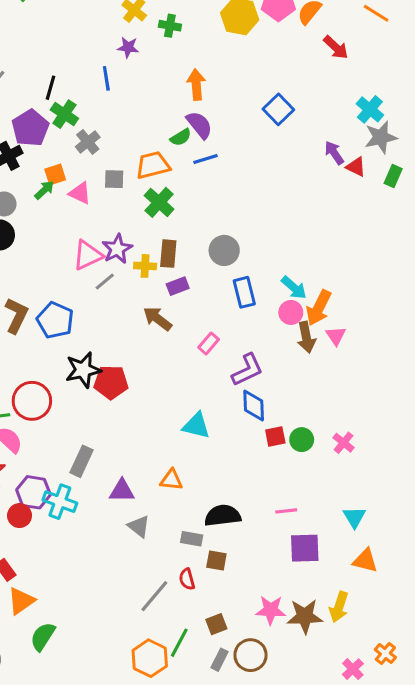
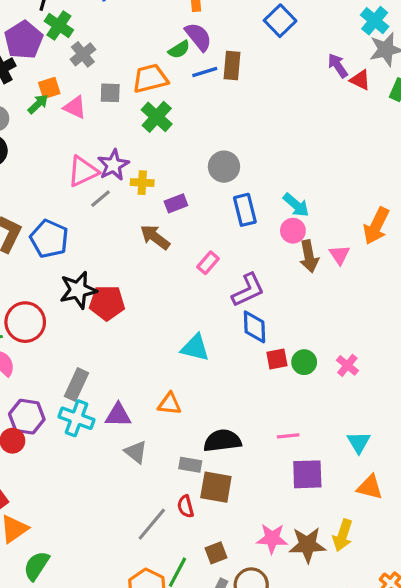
brown rectangle: (168, 254) -> (232, 66), moved
orange arrow: (319, 308) -> (376, 226), moved
cyan cross: (60, 502) -> (77, 418), moved
brown square: (216, 561) -> (216, 487), size x1.5

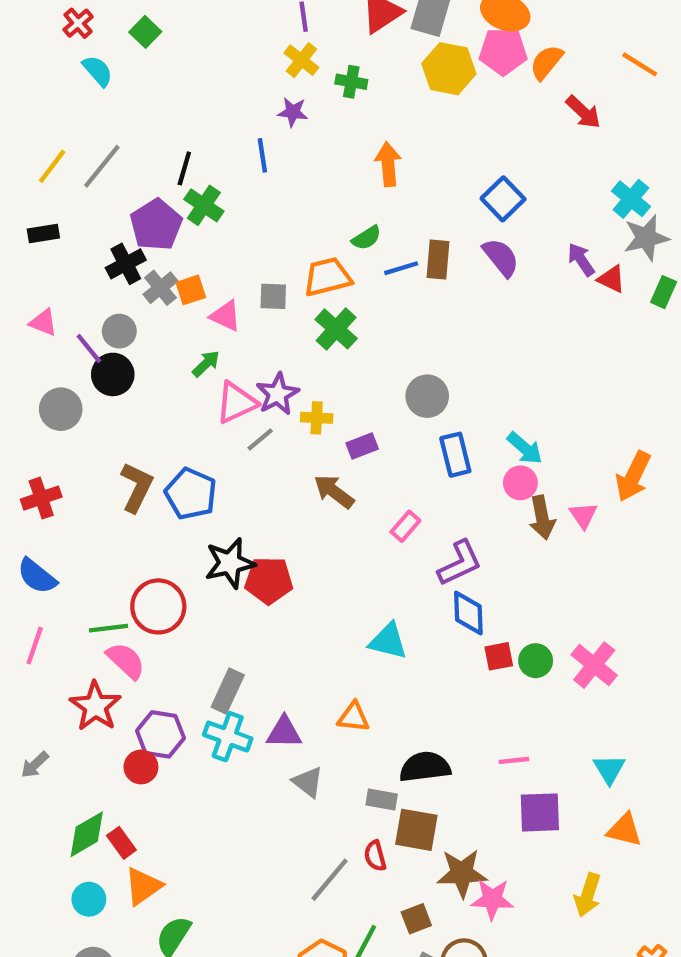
purple semicircle: (198, 37) -> (501, 257), moved
gray cross: (83, 54) -> (160, 288), moved
green arrow: (38, 104) -> (206, 364), moved
pink cross: (347, 365) -> (594, 665), size x1.5
brown star: (307, 545) -> (462, 873), moved

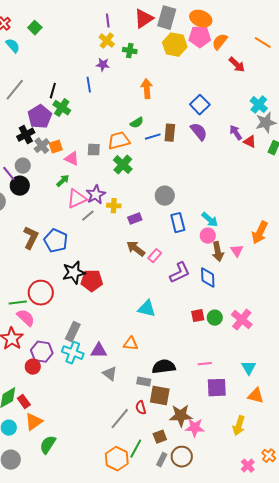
brown arrow: (334, 492) -> (136, 249), moved
blue diamond: (468, 613) -> (208, 278), moved

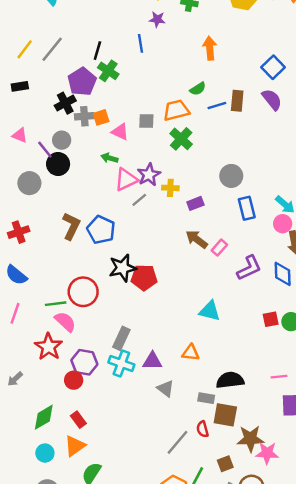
gray cross: (42, 146) -> (84, 116), turned 35
green arrow: (63, 181) -> (109, 158), turned -120
red rectangle: (24, 402) -> (78, 420), moved

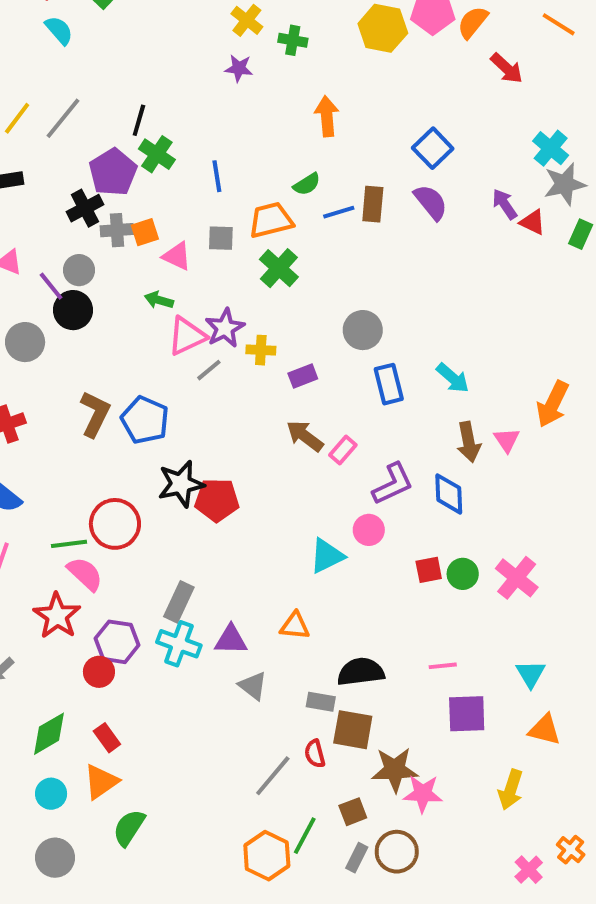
blue line: (140, 43) -> (217, 176), moved
pink circle: (283, 224) -> (369, 530), moved
cyan triangle: (210, 311) -> (327, 556), turned -40

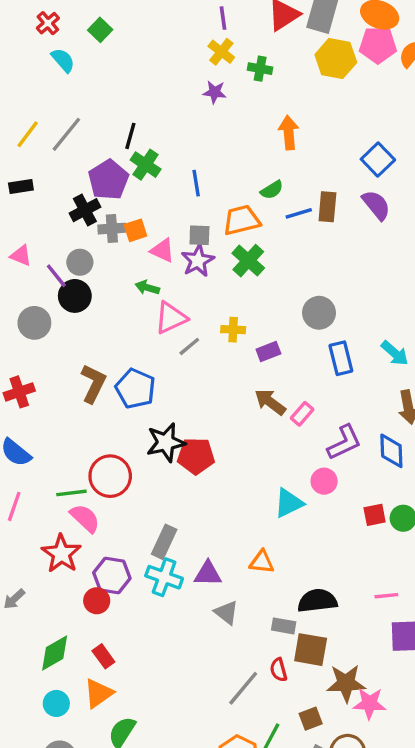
purple star: (225, 328) -> (198, 261), moved

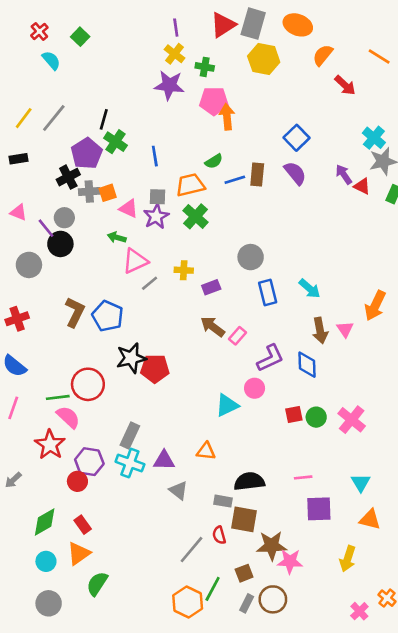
pink pentagon: (378, 45) -> (214, 101), moved
purple star: (215, 92) -> (169, 85), size x1.6

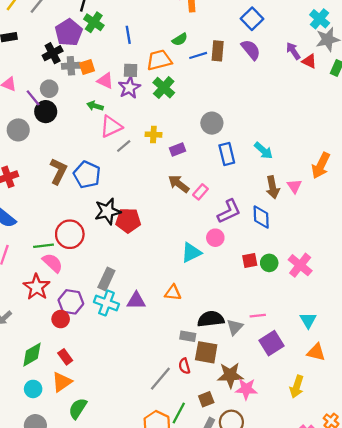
gray triangle: (178, 491) -> (235, 327), moved, turned 36
purple square: (319, 509) -> (271, 343), turned -30

